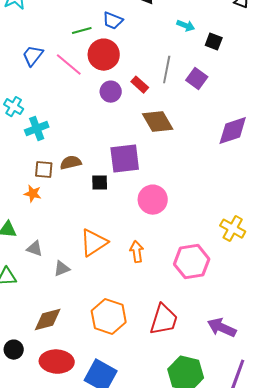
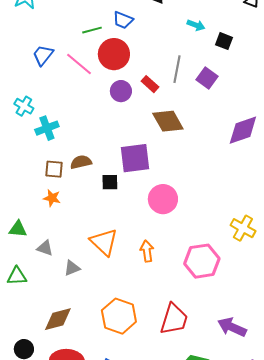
orange star: (33, 194) -> (52, 198), moved
orange triangle: (94, 243) -> (104, 242), turned -44

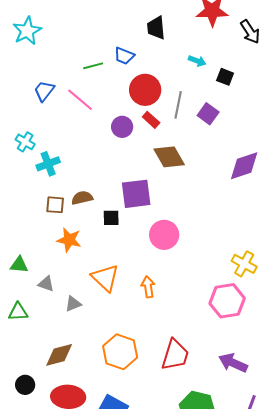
red circle: (114, 54) -> (145, 90), moved
orange star: (52, 198) -> (69, 240), moved, size x1.4
pink hexagon: (202, 261) -> (227, 301), moved

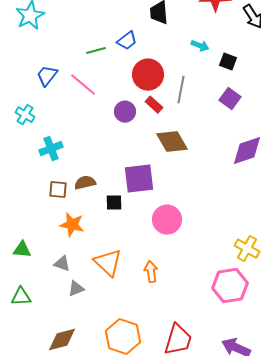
blue trapezoid: (124, 56) -> (127, 41), turned -60
purple square: (208, 114) -> (230, 99), moved
cyan cross: (25, 142) -> (25, 115), moved
gray triangle: (46, 284) -> (62, 264), moved

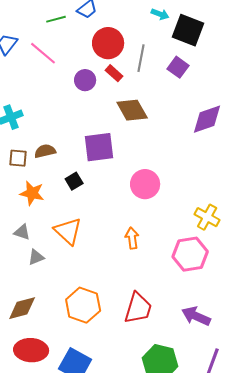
black square: (228, 62) -> (188, 30), size x1.8
purple square: (230, 99) -> (178, 67), moved
black square: (114, 203) -> (74, 181), moved, turned -30
pink circle: (167, 220) -> (145, 184), moved
orange arrow: (151, 272) -> (132, 238), moved

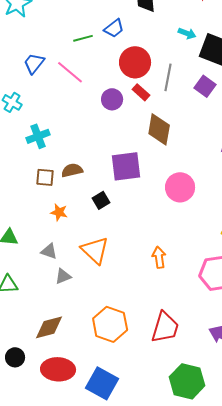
brown diamond: (132, 110) -> (159, 129), turned 40
pink circle: (145, 184) -> (180, 187), moved
orange star: (32, 193) -> (59, 212), size x0.7

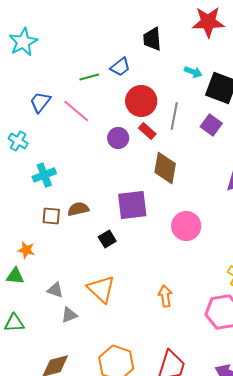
orange star: (59, 212) -> (26, 250), moved

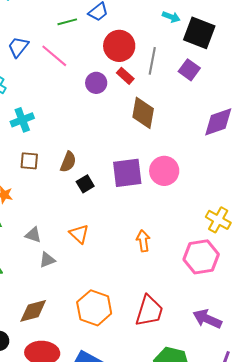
purple square: (132, 205) -> (127, 173), moved
brown semicircle: (78, 209) -> (68, 162), moved, turned 125
orange triangle: (101, 289) -> (79, 234), size x0.7

